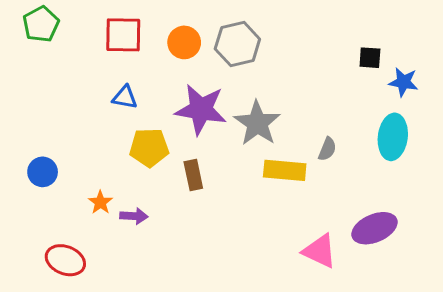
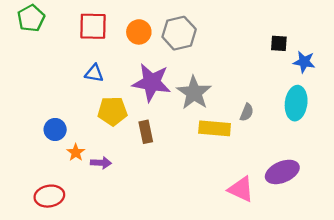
blue circle: (43, 172) -> (55, 130), moved
red ellipse: (65, 260) -> (49, 196), turned -32

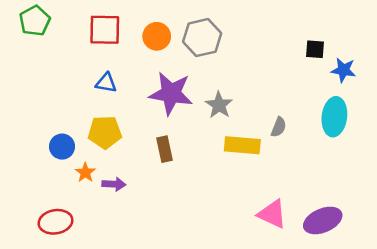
gray star: (194, 93) -> (219, 105), size x0.7
yellow pentagon: (112, 111) -> (105, 132), moved
purple ellipse: (282, 172) -> (323, 220), moved

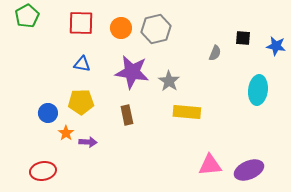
blue star: (343, 70) -> (276, 46), moved
gray semicircle: (279, 127) -> (215, 53), moved
pink triangle: (272, 214) -> (210, 165), turned -30

